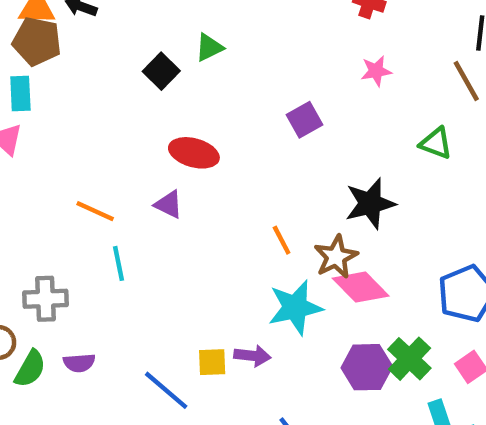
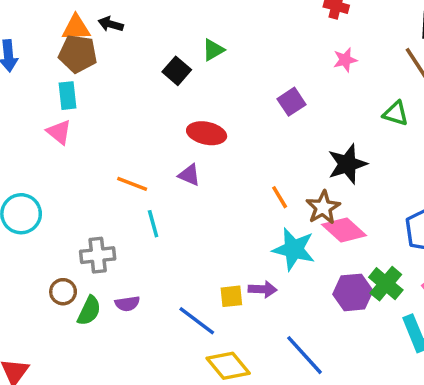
cyan star: (295, 307) -> (294, 249), turned 30

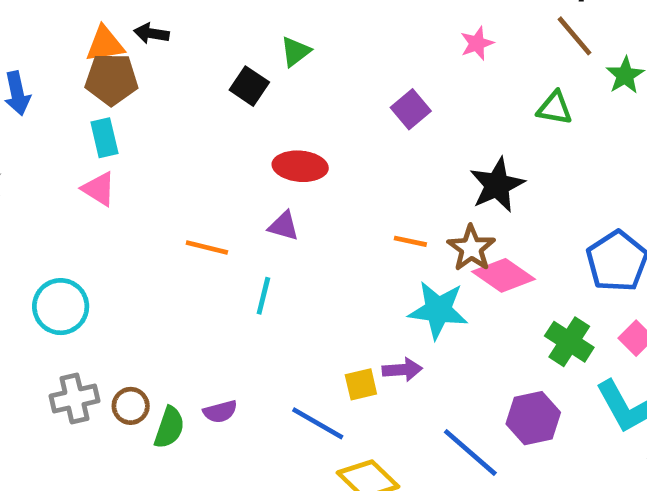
orange line: (280, 197) -> (410, 241), turned -40
cyan line: (153, 224) -> (263, 296), moved, turned 36
gray cross: (98, 255) -> (74, 398), moved
purple hexagon: (353, 292) -> (533, 418), moved

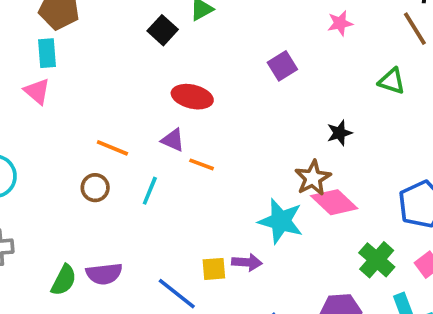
black star: (497, 185) -> (339, 133), size x0.6
orange line: (410, 241) -> (202, 164), moved
brown circle: (131, 406) -> (95, 188), moved
purple semicircle: (220, 412) -> (104, 274), size x1.4

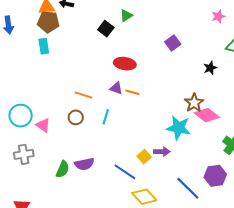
pink star: (340, 23) -> (218, 16), moved
pink triangle: (37, 91) -> (43, 125), moved
black star: (339, 133) -> (210, 68), moved
orange line: (202, 164) -> (132, 92), moved
yellow square: (214, 269) -> (144, 157), turned -32

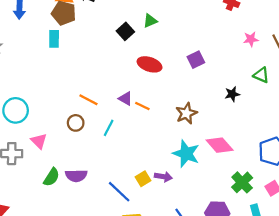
red ellipse: (125, 64) -> (150, 64), moved
brown star: (194, 103) -> (186, 113), moved
pink triangle: (43, 125) -> (39, 141), moved

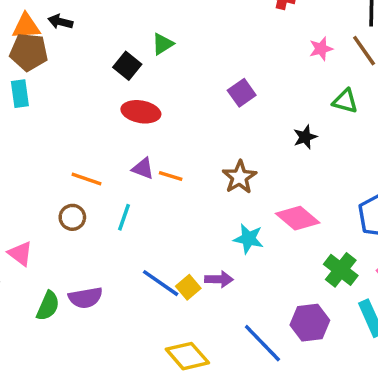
red ellipse: (150, 64) -> (141, 112), moved
cyan star: (186, 154) -> (249, 239), size x0.7
blue line: (119, 192) -> (161, 283), moved

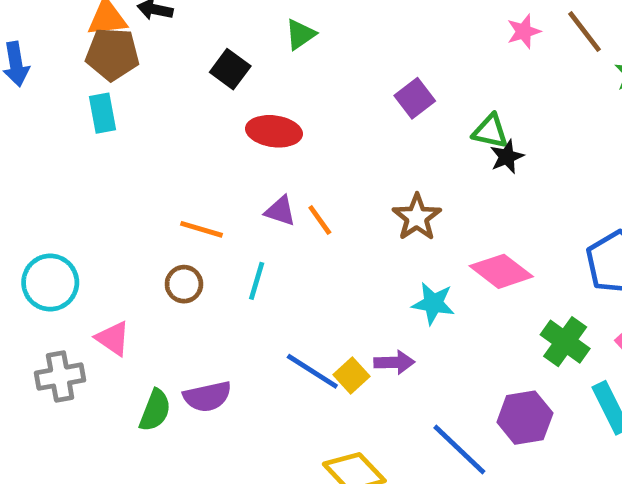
black square: (127, 66) -> (230, 69), moved
green triangle: (345, 101) -> (490, 131), moved
orange line: (171, 176) -> (320, 220), turned 40

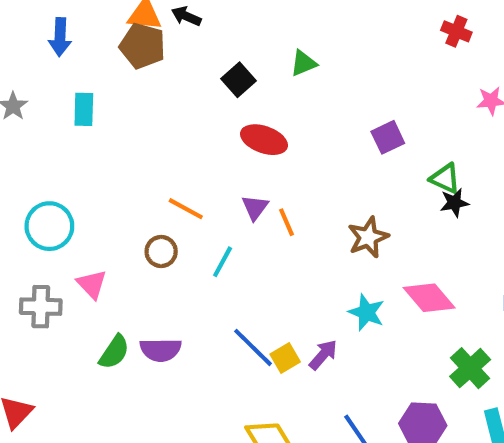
cyan rectangle: (102, 113) -> (84, 109), moved
purple triangle: (280, 211) -> (255, 207), turned 36
purple arrow: (394, 362) -> (323, 355), turned -60

